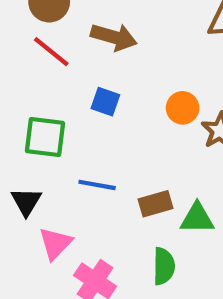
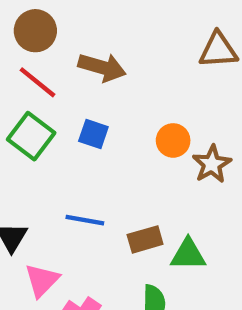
green square: (45, 137) -> (31, 136), moved, turned 30

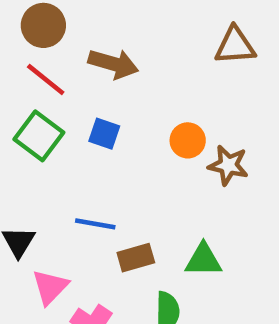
brown star: (212, 164) -> (228, 165), turned -30
brown rectangle: (145, 239) -> (136, 258), moved

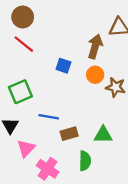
brown arrow: (113, 64) -> (95, 46), moved, turned -90
blue square: (104, 134) -> (63, 66), moved
green square: (39, 136) -> (20, 92), moved, turned 30

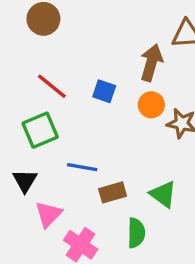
red line: (24, 44) -> (52, 86), moved
green triangle: (103, 135) -> (163, 194), turned 36

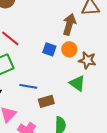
blue square: (104, 91) -> (49, 49), moved
green triangle: (163, 194) -> (77, 83), moved

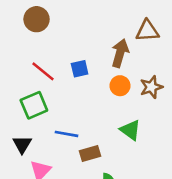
blue square: (49, 49) -> (80, 69), moved, turned -32
brown star: (87, 60) -> (151, 87), moved, turned -30

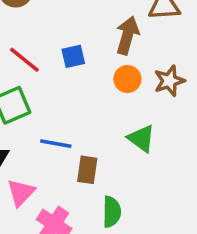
brown rectangle: (90, 154) -> (87, 170), turned -66

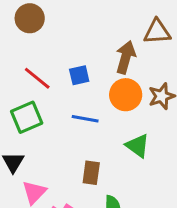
orange circle: (127, 79) -> (126, 95), size x1.4
blue line: (56, 144) -> (85, 119), moved

